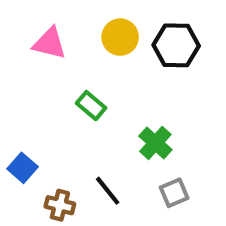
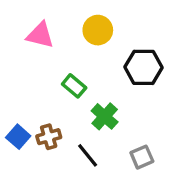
black hexagon: (176, 45) -> (144, 67), moved
green cross: (155, 143) -> (105, 116), moved
brown cross: (60, 205) -> (49, 137), moved, turned -30

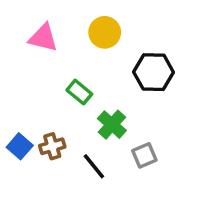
gray square: (142, 157) -> (144, 155), moved

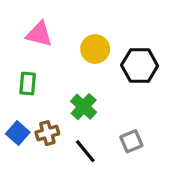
yellow circle: (105, 32) -> (95, 49), moved
green rectangle: (79, 92) -> (28, 84), moved, turned 55
green cross: (112, 125) -> (84, 107), moved

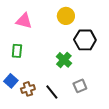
yellow circle: (95, 49) -> (66, 16), moved
green cross: (84, 107) -> (64, 60), moved
brown cross: (47, 133) -> (28, 89), moved

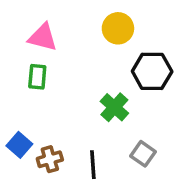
green rectangle: (17, 51) -> (37, 77), moved
gray square: (80, 86) -> (143, 154), turned -32
black line: (52, 92) -> (93, 165), turned 35

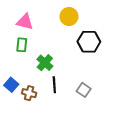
green cross: (114, 107) -> (45, 63), moved
brown cross: (50, 159) -> (29, 93), turned 32
black line: (93, 165) -> (54, 85), moved

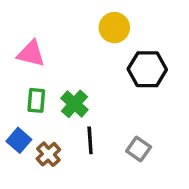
pink triangle: (25, 22) -> (31, 54), moved
green rectangle: (22, 45) -> (36, 100), moved
brown cross: (29, 93) -> (48, 154), turned 32

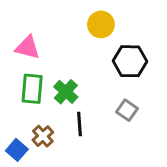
green rectangle: (36, 100) -> (32, 89), size x1.4
blue square: (19, 140) -> (17, 150), moved
gray square: (139, 149) -> (127, 110), moved

